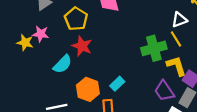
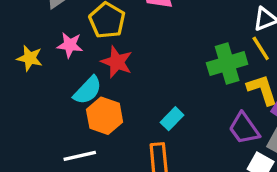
pink star: (41, 34) -> (70, 45), moved
orange hexagon: (88, 89) -> (105, 116), moved

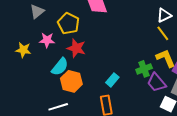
green cross: (227, 63) -> (144, 69), moved, size x0.7

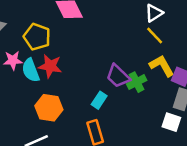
cyan semicircle: (60, 67) -> (31, 70), moved, turned 126
purple trapezoid: (156, 83) -> (118, 76), moved

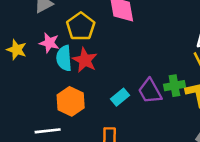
green cross: (137, 82) -> (174, 86), moved
cyan rectangle: (99, 100) -> (120, 97), moved

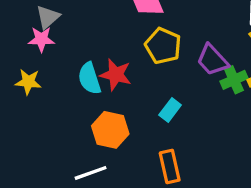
yellow pentagon: (81, 27) -> (163, 46), moved
pink star: (49, 43) -> (41, 39), moved
purple trapezoid: (150, 91) -> (212, 60), moved

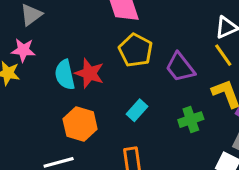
pink star: (41, 39) -> (23, 50), moved
green cross: (234, 80) -> (191, 120), moved

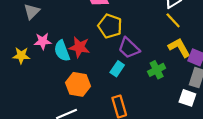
pink star: (23, 50) -> (43, 41), moved
purple trapezoid: (180, 67) -> (129, 48), moved

